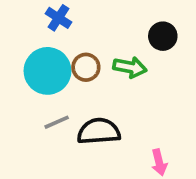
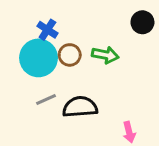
blue cross: (58, 18) -> (47, 30), moved
black circle: (163, 36) -> (142, 22), moved

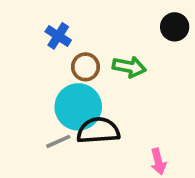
cyan circle: (39, 58) -> (78, 107), moved
gray line: (46, 99) -> (58, 141), moved

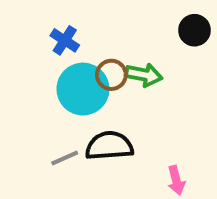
brown circle: (85, 67) -> (111, 75), moved
cyan circle: (78, 107) -> (83, 89), moved

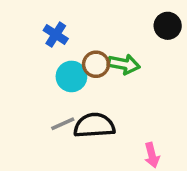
cyan circle: (83, 89) -> (71, 76), size x0.7
gray line: (65, 158) -> (63, 124), moved

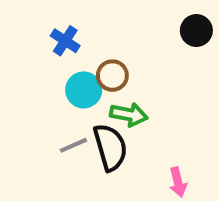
green arrow: (124, 64) -> (129, 115), moved
black semicircle: (94, 125) -> (110, 147), turned 78

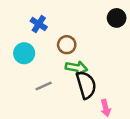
cyan circle: (84, 90) -> (24, 53), moved
black semicircle: (110, 147) -> (86, 85), moved

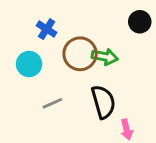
brown circle: (67, 45) -> (80, 54), size x1.5
green arrow: (76, 68) -> (105, 57), moved

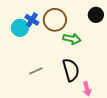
brown circle: (80, 54) -> (55, 20), moved
cyan circle: (29, 64) -> (20, 28), moved

